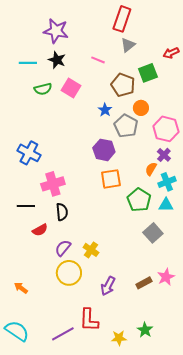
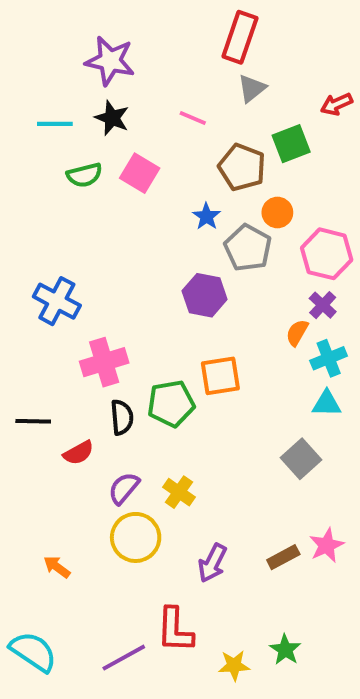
orange square: (111, 179) -> (220, 376), moved
green pentagon: (139, 200) -> (171, 404), moved, turned 30
black line: (26, 206) -> (33, 421), moved
orange arrow: (21, 288) -> (57, 567), moved

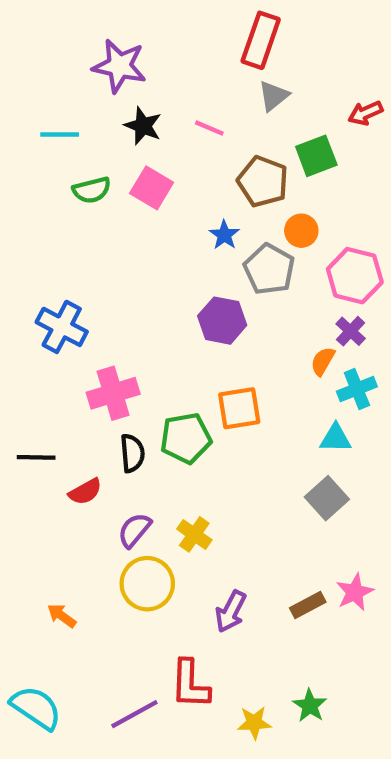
black star: (112, 118) -> (143, 126), moved
cyan triangle: (327, 404) -> (336, 438), moved

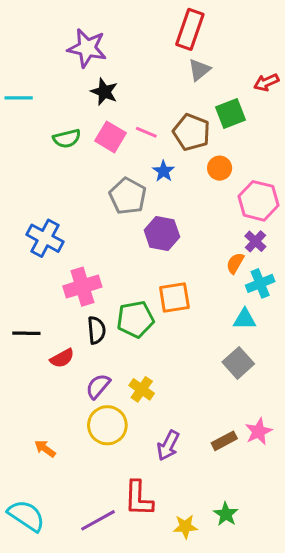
pink line: (209, 128) -> (146, 132), moved
cyan line: (60, 134) -> (19, 98), moved
gray pentagon: (269, 269) -> (128, 196), moved

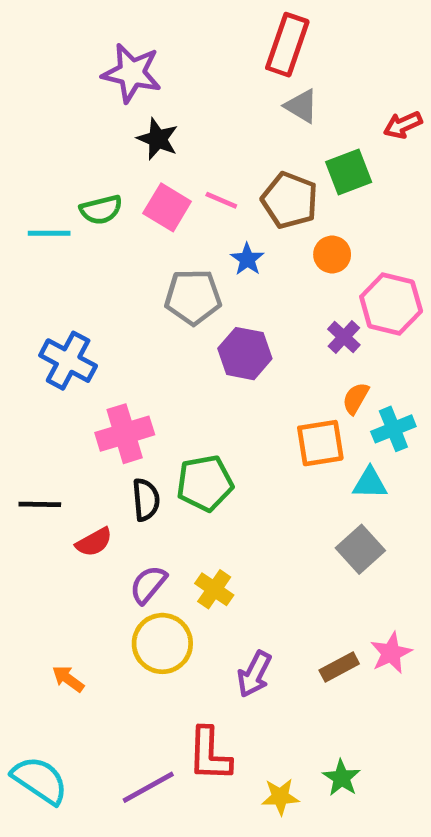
gray triangle: (199, 70) -> (301, 106), turned -50
cyan line: (19, 98) -> (49, 233), moved
gray pentagon: (128, 196) -> (193, 297), turned -30
purple cross: (255, 241) -> (344, 337), moved
orange square: (174, 297) -> (320, 443), moved

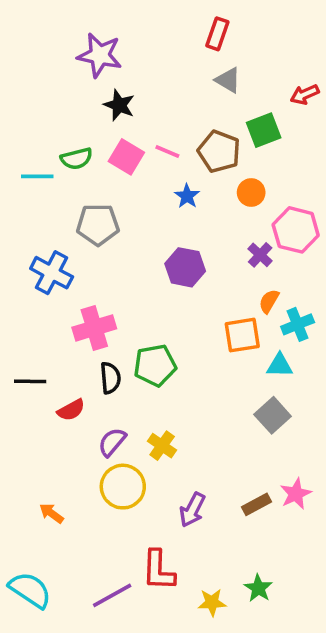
red rectangle: (287, 45) -> (217, 34), size x0.7
gray pentagon: (193, 297) -> (98, 225), moved

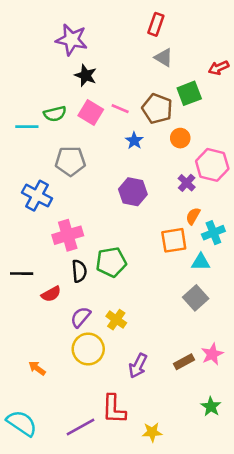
green star: (258, 588) -> (211, 407), moved

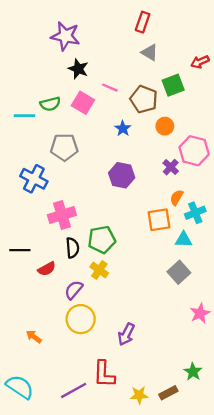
pink line: (120, 109) -> (110, 88), moved
yellow cross: (116, 320) -> (99, 270), moved
pink star: (212, 354) -> (200, 313), moved
brown rectangle: (184, 362) -> (168, 393), moved

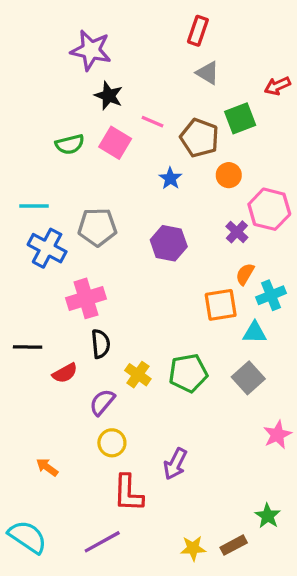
cyan line: (25, 116) -> (34, 206), moved
gray pentagon: (64, 147) -> (97, 227), moved
green pentagon: (102, 240) -> (188, 373), moved
yellow circle: (81, 319) -> (112, 443), size x0.7
red L-shape: (104, 374) -> (128, 493), moved

